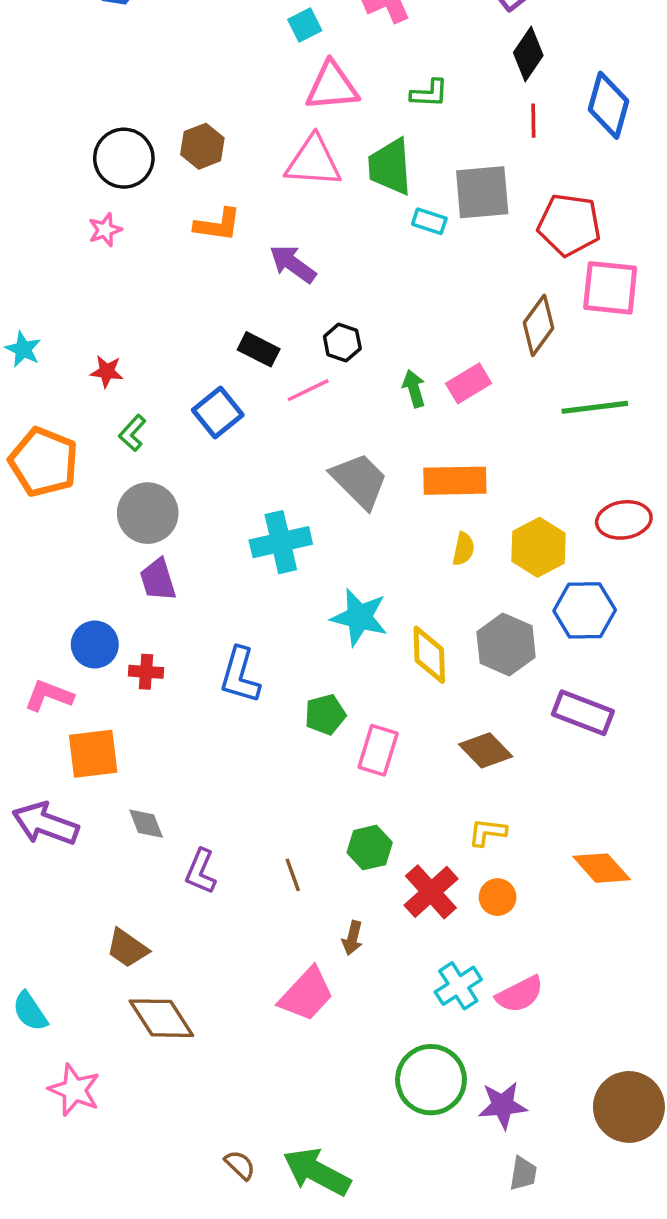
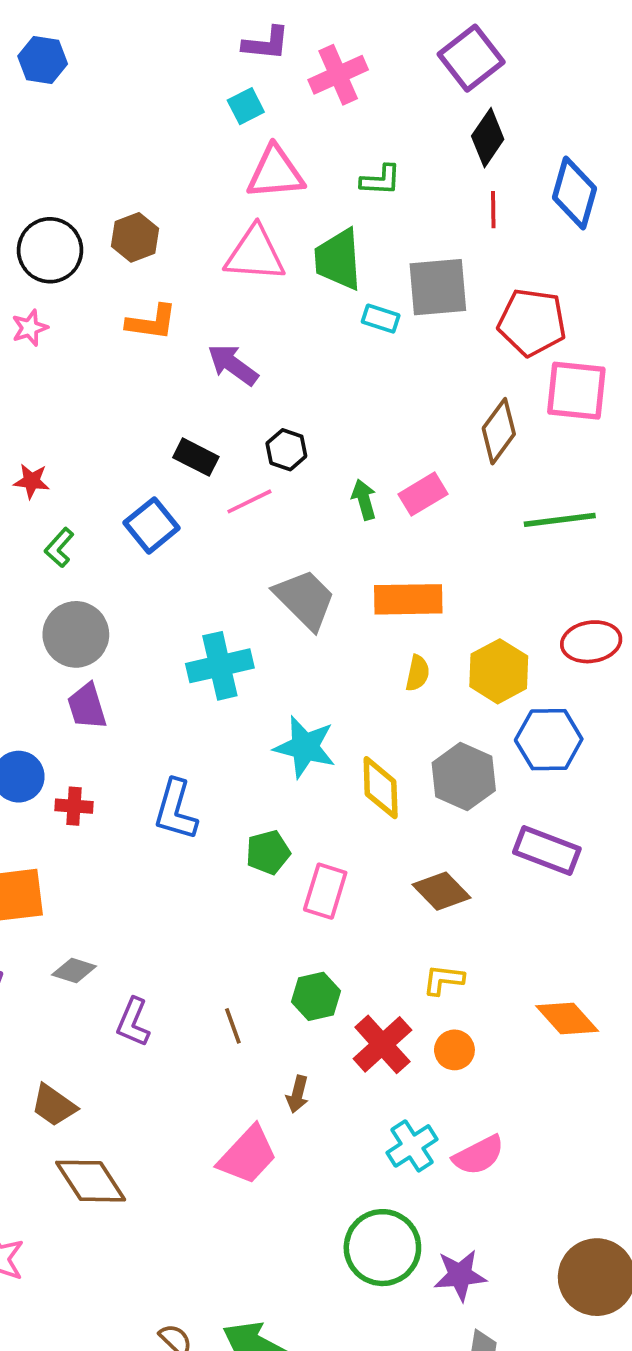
gray diamond: (146, 824) -> (74, 971), turned -51

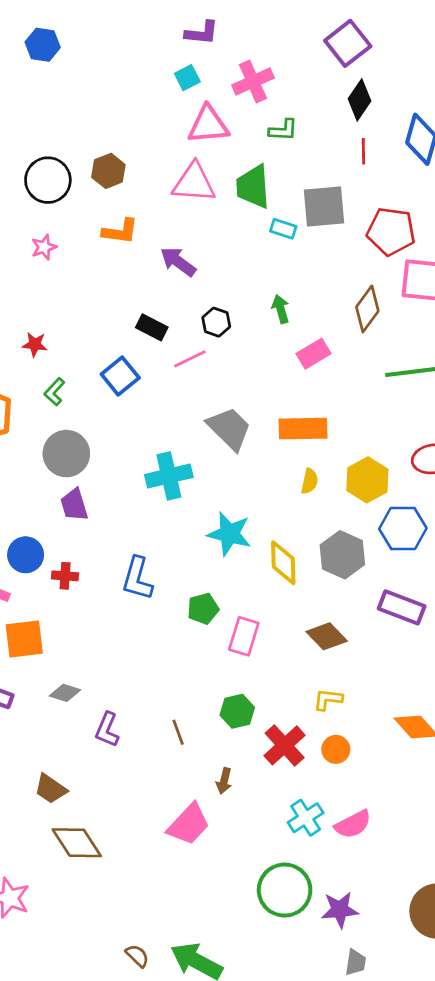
pink cross: (338, 75) -> (253, 82), moved
pink star: (30, 328) -> (44, 247), moved
green arrow: (364, 500) -> (281, 309), moved

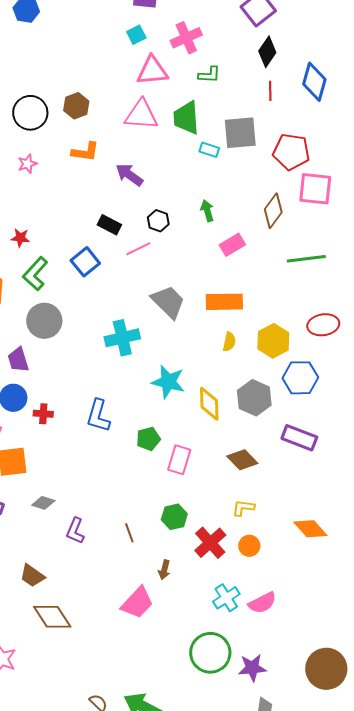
green L-shape: (54, 392) -> (35, 274), size x1.6
purple trapezoid: (74, 505) -> (18, 360), moved

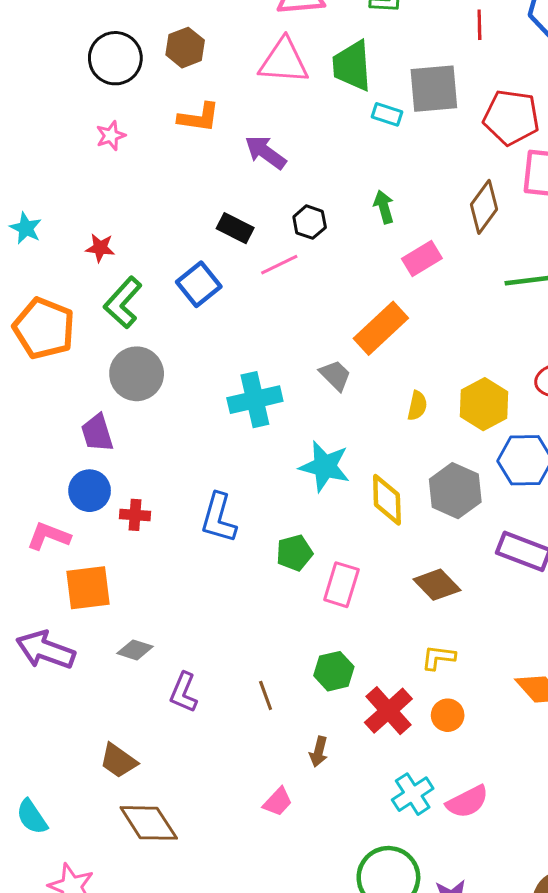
gray trapezoid: (168, 302) -> (335, 375), moved, size x0.6
orange rectangle: (224, 302) -> (381, 328), moved, turned -42
pink trapezoid: (137, 603) -> (278, 802), size x0.6

